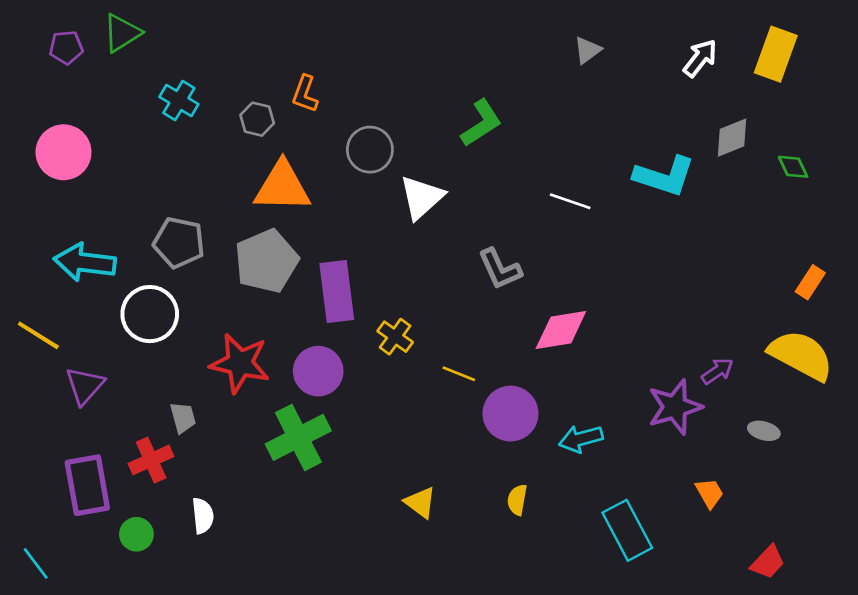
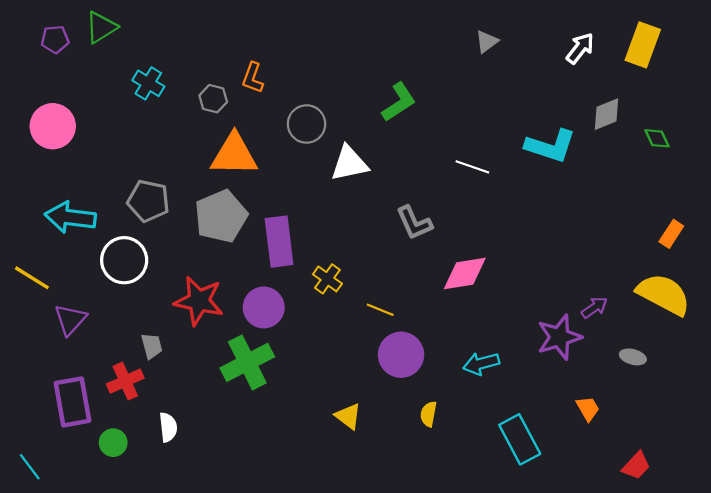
white triangle: (422, 197) -> (349, 164), turned 30
purple circle: (510, 414) -> (401, 355), moved

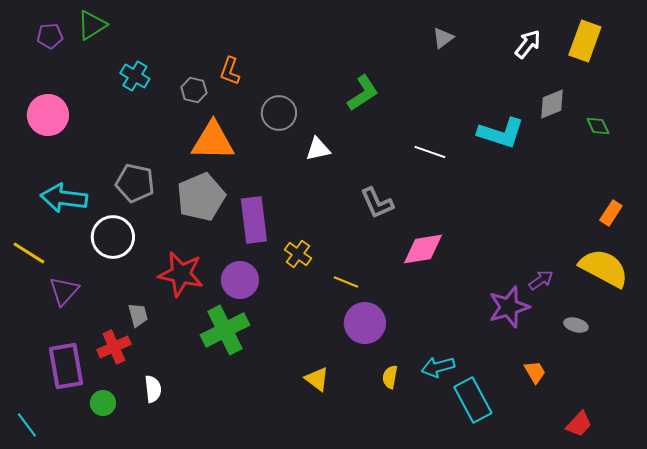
white triangle: (349, 164) -> (318, 149), size x0.7
cyan arrow: (481, 364) -> (438, 367), moved

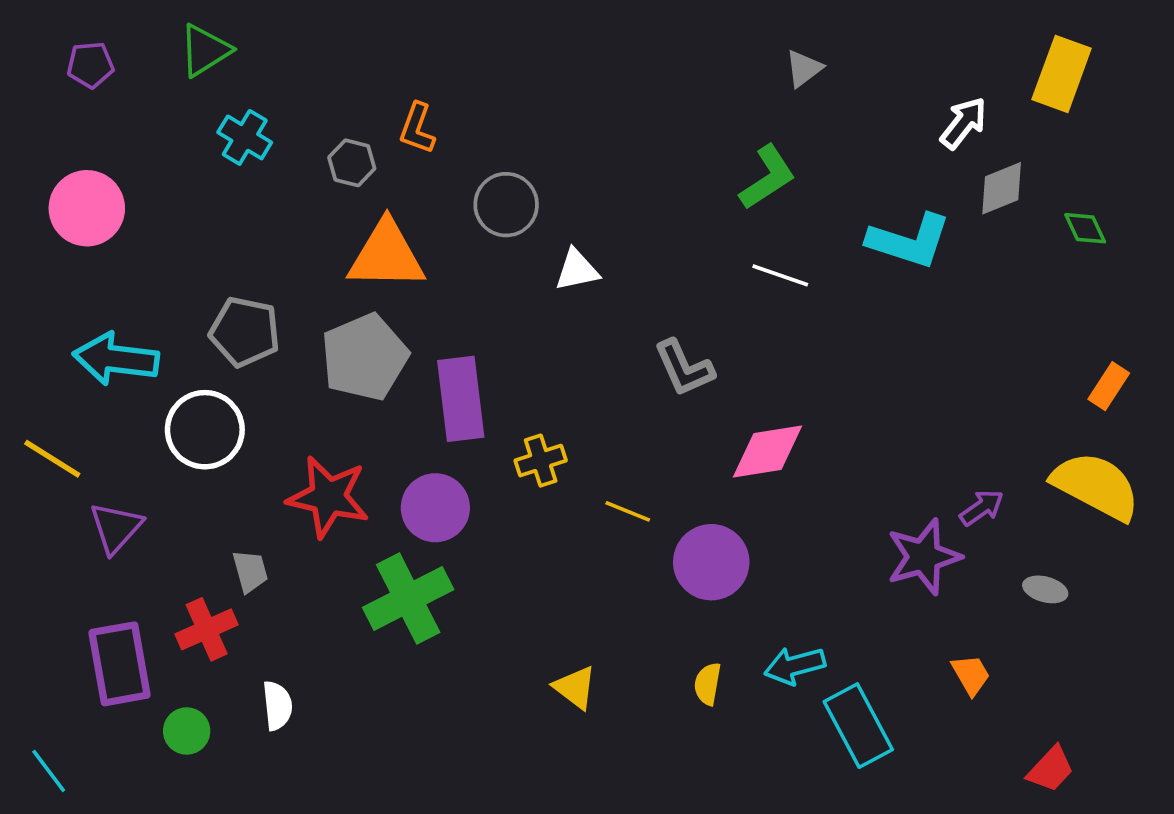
green triangle: (92, 25) -> (205, 50), moved
white arrow: (528, 44) -> (964, 123), moved
green L-shape: (363, 93) -> (768, 177), moved
yellow cross: (298, 254) -> (541, 461), turned 36
purple circle: (365, 323) -> (711, 562), moved

